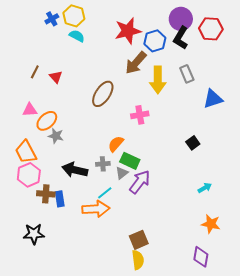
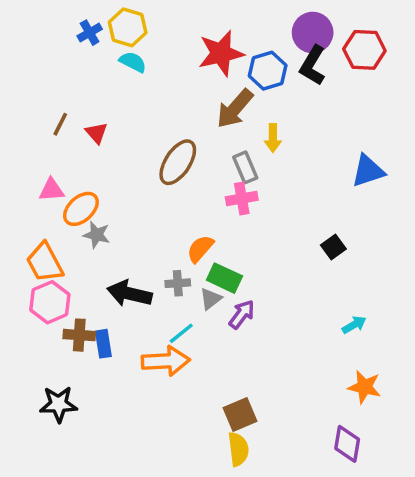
gray rectangle: (187, 74) -> (245, 167), moved
yellow arrow: (158, 80) -> (273, 138), size x0.6
purple arrow: (140, 182) -> (242, 314), size x0.7

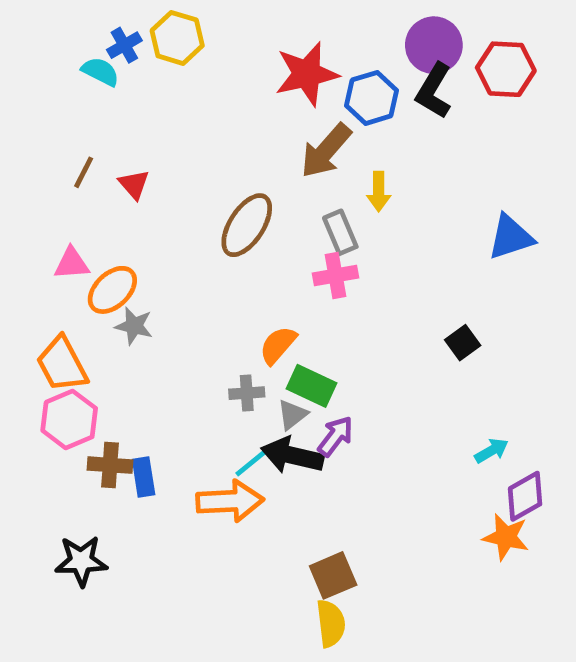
cyan semicircle: (133, 62) -> (100, 72), moved
black arrow: (129, 294) -> (292, 455), moved
purple diamond: (347, 444) -> (525, 496), moved, turned 51

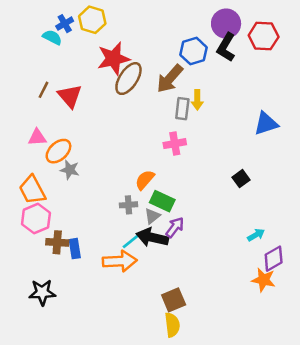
red star: (307, 74) -> (113, 59), moved
red triangle: (134, 184) -> (70, 96), size x1.5
brown ellipse: (247, 225) -> (128, 79), moved
gray rectangle: (340, 232) -> (182, 109), moved, turned 30

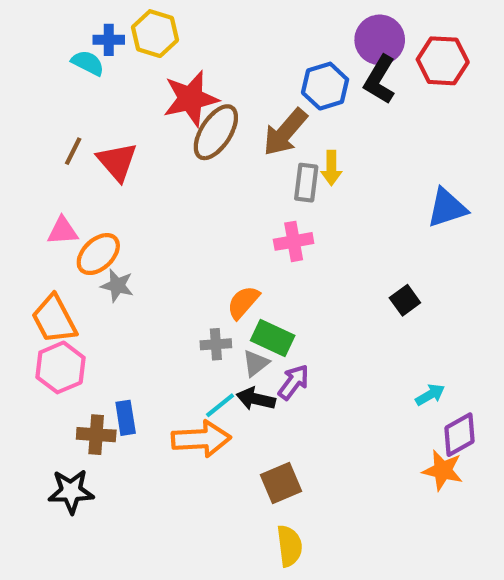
blue cross: (65, 24) -> (109, 40), turned 30
black arrow: (152, 237) -> (256, 399), size x0.7
brown cross: (57, 242) -> (96, 435), moved
brown square: (174, 300) -> (281, 483), moved

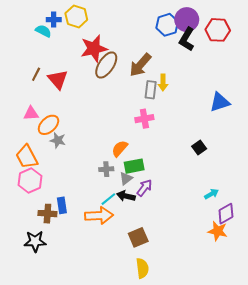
blue hexagon: (325, 86) -> (167, 25), moved
green rectangle: (273, 338) -> (134, 166), turned -36

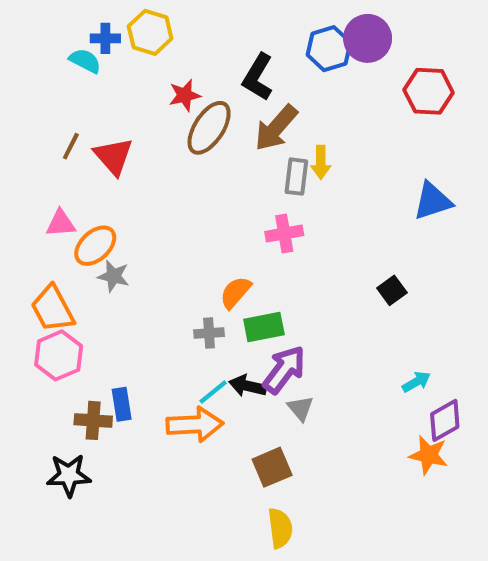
red hexagon: (218, 30) -> (429, 91), moved
black L-shape: (187, 39) -> (258, 77), moved
red star: (94, 48) -> (185, 95), size x0.6
gray triangle: (126, 178) -> (300, 408), moved, turned -32
purple arrow: (144, 188) -> (284, 370), size x1.4

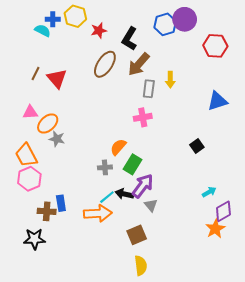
red star: (185, 95) -> (99, 31), moved
yellow arrow: (321, 162) -> (170, 80), moved
green rectangle: (264, 327) -> (133, 164), turned -48
orange star: (429, 455) -> (215, 229), turned 30

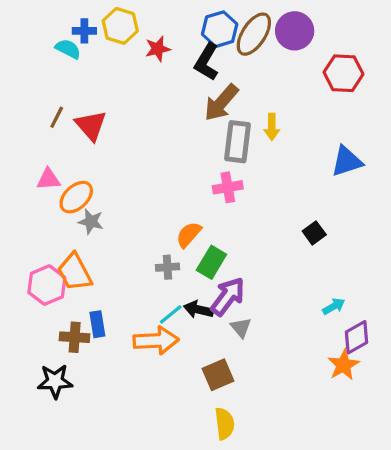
blue hexagon: (165, 24) -> (220, 29), moved
brown ellipse: (105, 64) -> (254, 34), moved
gray rectangle: (149, 89) -> (238, 142), size x1.4
orange trapezoid: (26, 155) -> (75, 272), moved

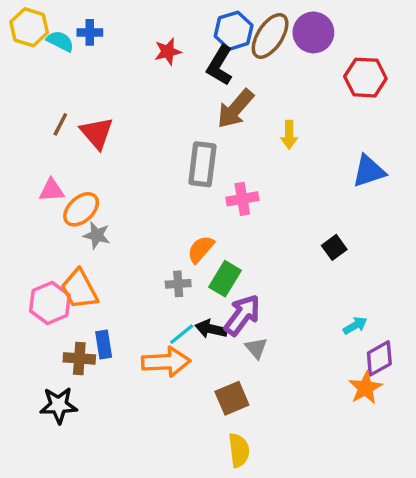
yellow hexagon: (120, 26) -> (29, 27), moved
cyan semicircle: (68, 49) -> (60, 41), moved
gray rectangle: (238, 142) -> (202, 164), moved

